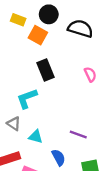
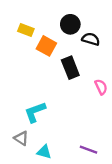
black circle: (49, 14) -> (70, 24), moved
black semicircle: (80, 29) -> (91, 39), size x0.7
black rectangle: (45, 70) -> (70, 68), moved

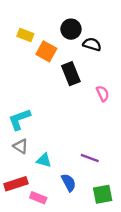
cyan L-shape: (35, 112) -> (19, 119), moved

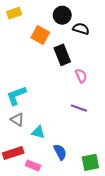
yellow rectangle: (25, 35) -> (14, 13), moved, turned -40
pink semicircle: (103, 94) -> (81, 76), moved
purple line: (90, 158) -> (79, 108), moved

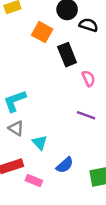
cyan triangle: (38, 132) -> (40, 143), turned 32
blue semicircle: (60, 152) -> (65, 165), turned 77

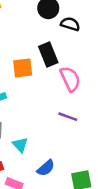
orange square: (42, 32) -> (23, 68), moved, turned -36
pink semicircle: (88, 78) -> (70, 79), size x1.5

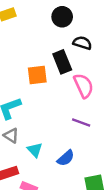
black semicircle: (70, 24) -> (82, 43), moved
blue semicircle: (46, 168) -> (66, 158), moved

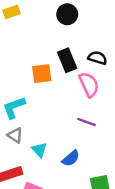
black semicircle: (82, 43) -> (97, 58), moved

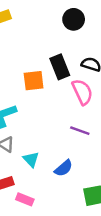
black circle: (67, 14) -> (74, 19), moved

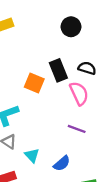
orange square: (34, 81) -> (34, 83), turned 30

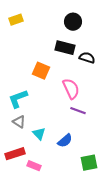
black rectangle: (58, 70) -> (65, 48), moved, turned -54
pink semicircle: (79, 93) -> (71, 89), moved

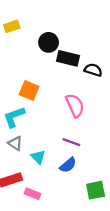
black circle: (73, 22) -> (49, 42), moved
orange square: (41, 71) -> (29, 91), moved
purple line: (78, 111) -> (71, 142), moved

